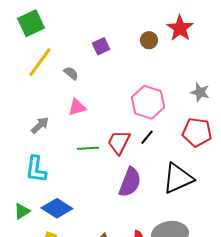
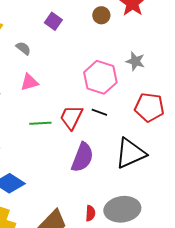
purple square: (101, 46) -> (53, 21), turned -30
gray star: (200, 92) -> (135, 61), moved
black line: (147, 137) -> (99, 112), turned 70

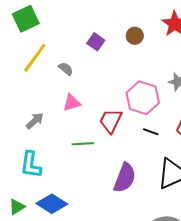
brown circle: (101, 15) -> (135, 36), moved
black line: (99, 112) -> (151, 132), moved
red trapezoid: (71, 117) -> (111, 121), moved

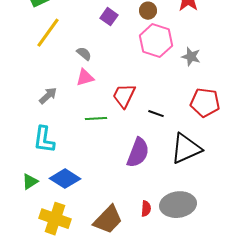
gray semicircle: (66, 69) -> (84, 54), moved
pink hexagon: (143, 98) -> (156, 41), moved
black line: (151, 132) -> (156, 114), moved

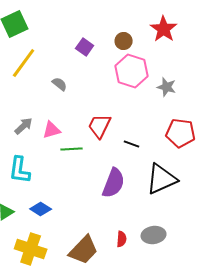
pink triangle: (85, 78) -> (52, 130), moved
blue diamond: (65, 179) -> (41, 209), size x0.7
gray ellipse: (178, 205) -> (154, 235), size x0.7

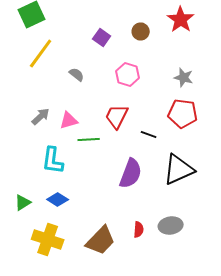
pink hexagon: (132, 71) -> (128, 74), moved, size x0.7
red pentagon: (181, 133) -> (183, 114), moved
cyan L-shape: (20, 170) -> (53, 160), moved

